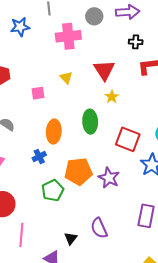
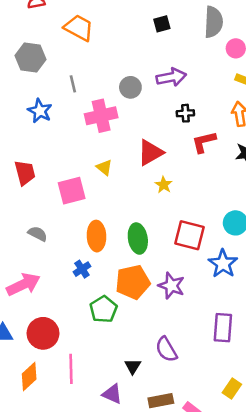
blue star: (20, 27) -> (40, 111), turned -30
red triangle: (104, 70) -> (150, 153), turned 40
pink square: (38, 93) -> (72, 191), size x1.6
green ellipse: (90, 122) -> (138, 238), moved

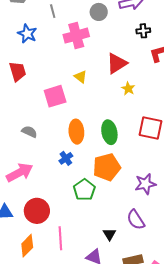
red trapezoid: (25, 173) -> (18, 71), moved
purple star: (171, 286) -> (145, 184), moved, turned -30

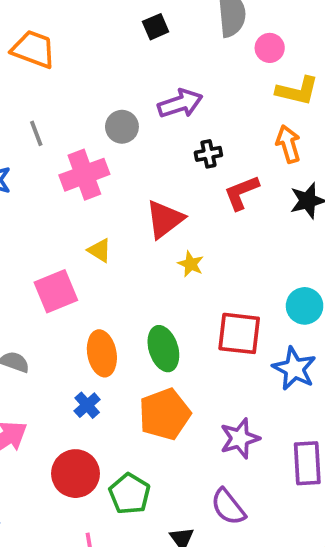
green pentagon: (84, 190) -> (130, 494), moved
red circle: (37, 211) -> (75, 474), moved

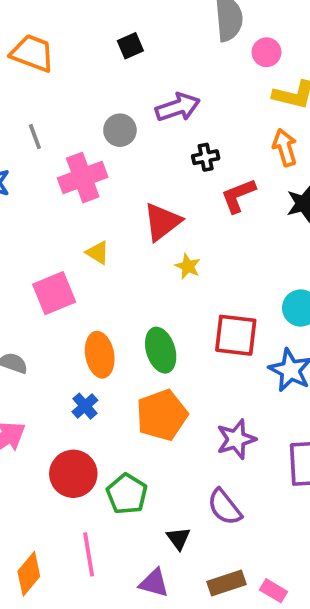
black square: (156, 27) -> (130, 46), moved

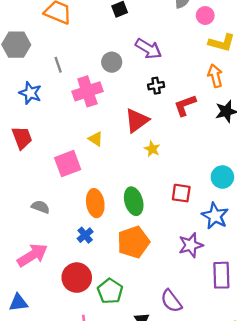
purple arrow: (178, 107) -> (148, 49), turned 48
black cross: (206, 157) -> (156, 86), moved
red square: (236, 335) -> (181, 193), size x0.7
purple star: (236, 439) -> (191, 245), moved

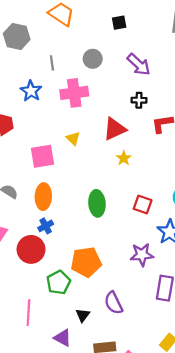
gray circle: (112, 62) -> (93, 59), moved
blue star: (30, 93) -> (31, 91), moved
orange ellipse: (95, 203) -> (43, 197), moved
orange pentagon: (133, 242) -> (86, 262), moved
red circle: (77, 278) -> (31, 249), moved

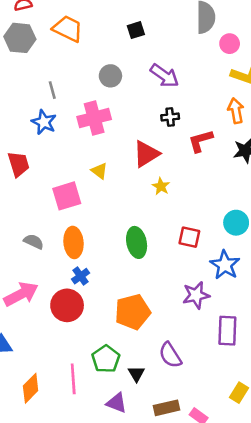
gray hexagon: (17, 36) -> (20, 38), moved
gray line: (52, 63) -> (52, 90), moved
green pentagon: (59, 282) -> (106, 359), moved

